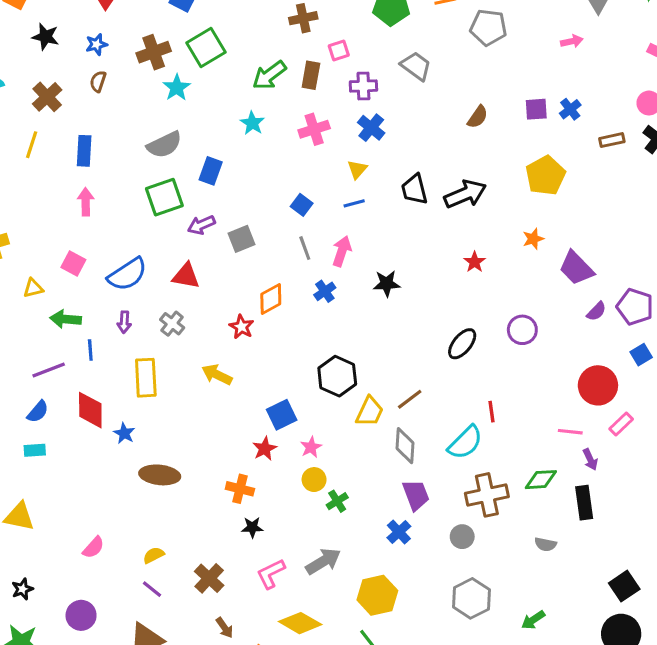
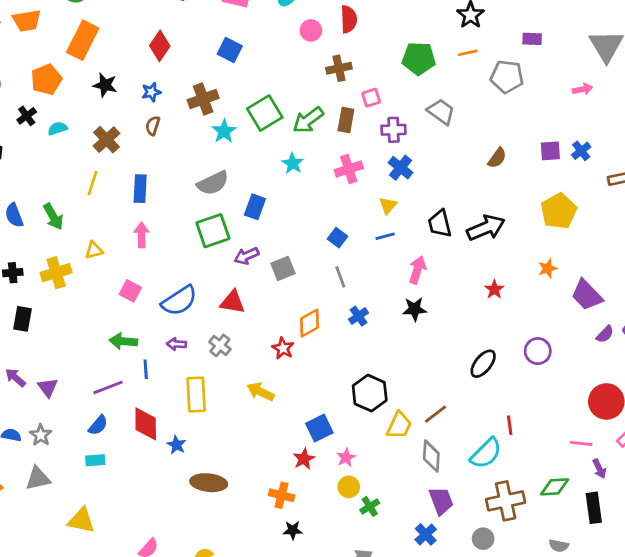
green square: (206, 47) -> (265, 113), moved
pink arrow: (342, 251) -> (417, 270), moved
yellow triangle: (33, 288) -> (94, 250), moved
purple arrow: (124, 322) -> (177, 344), turned 90

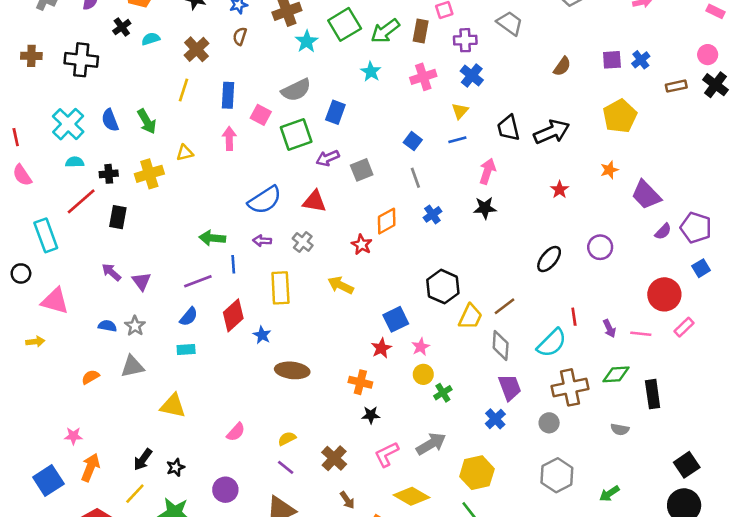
pink square: (130, 291) -> (261, 115), moved
red diamond: (146, 424) -> (233, 315), turned 48
purple arrow: (599, 469) -> (609, 328), moved

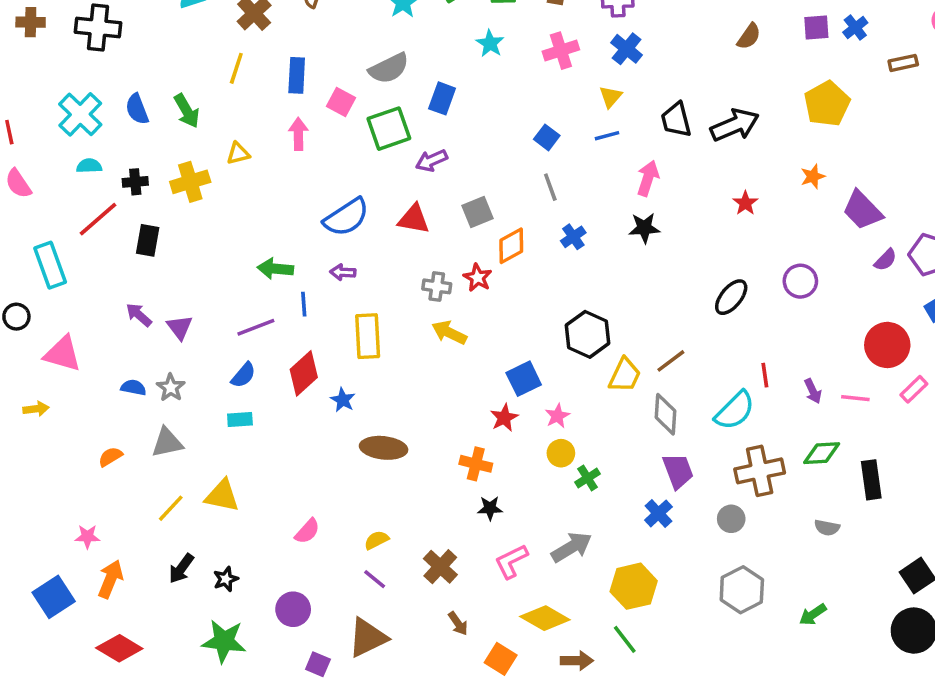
gray square: (362, 170) -> (478, 212), moved
gray cross: (303, 242) -> (437, 286), moved, turned -30
yellow line: (135, 494) -> (171, 508), moved

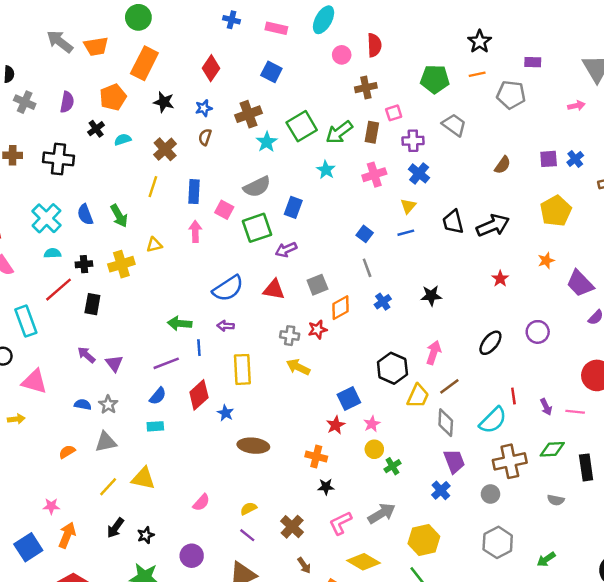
pink arrow: (648, 178) -> (434, 352), moved
red star: (478, 278) -> (317, 329), turned 30

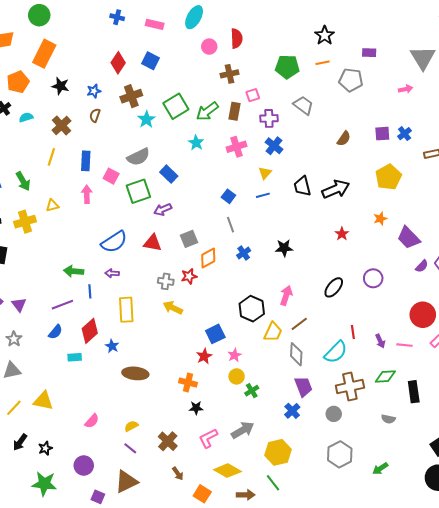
red diamond: (211, 68) -> (118, 63), moved
blue rectangle: (293, 207) -> (169, 174), turned -66
cyan rectangle: (155, 426) -> (75, 357), moved

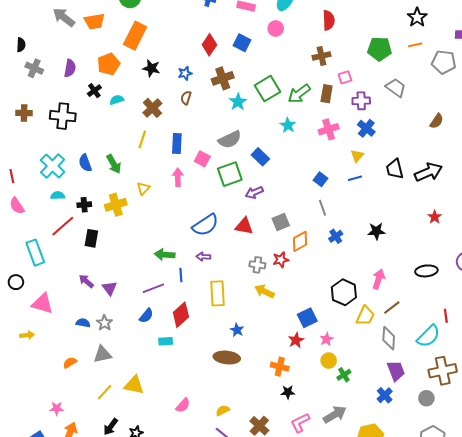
pink circle: (209, 47) -> (276, 28), moved
yellow triangle: (52, 205) -> (143, 188), turned -32
black ellipse: (334, 287) -> (426, 271), turned 45
blue star: (112, 346) -> (237, 330), moved

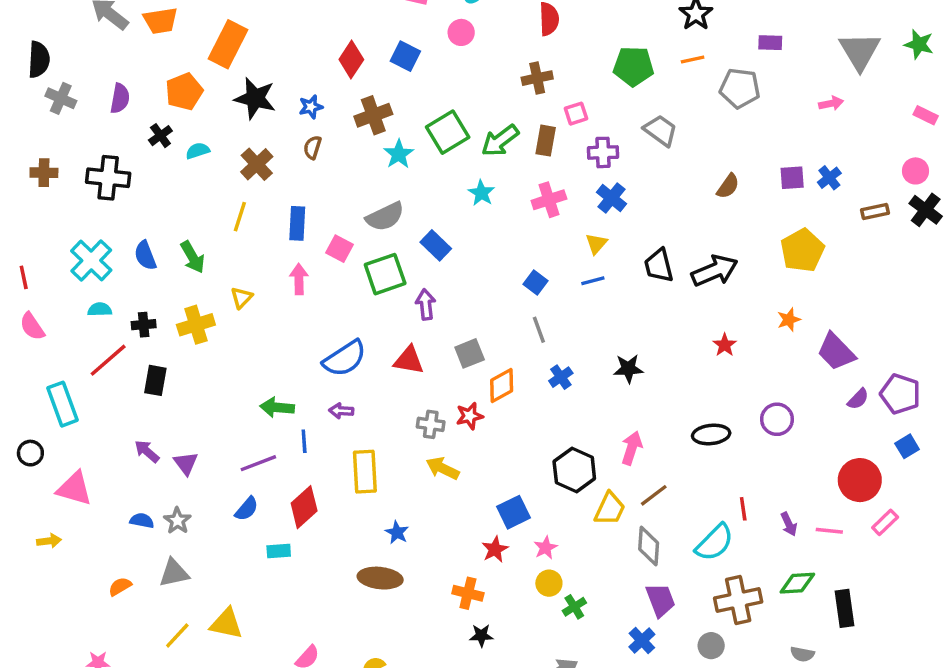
black semicircle: (21, 45) -> (39, 60), size x1.5
black star: (151, 68) -> (255, 98), size x1.4
purple arrow: (254, 192) -> (426, 304), turned 108

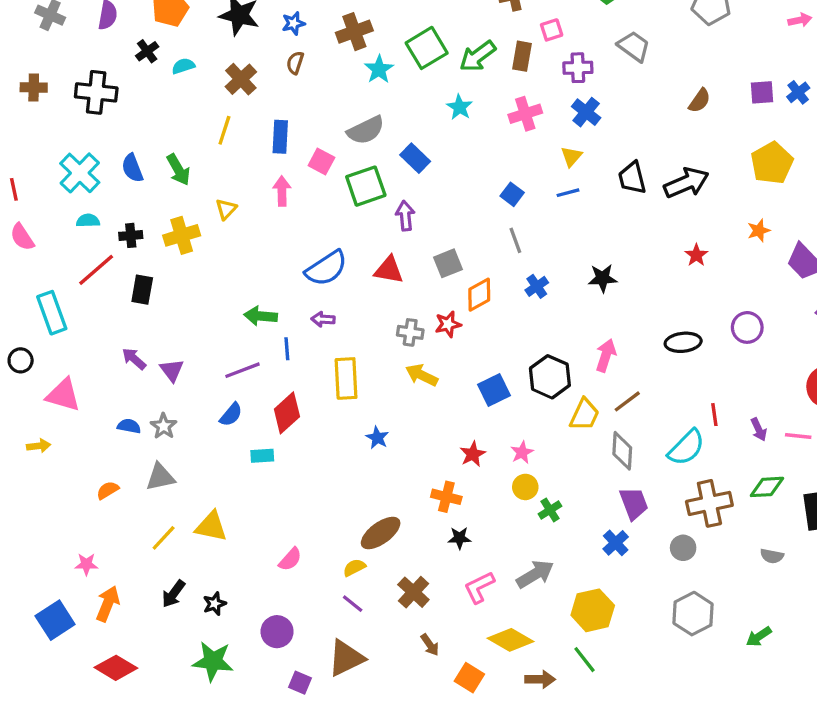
blue square: (513, 512) -> (494, 390), moved
brown ellipse: (380, 578) -> (381, 533), moved, turned -42

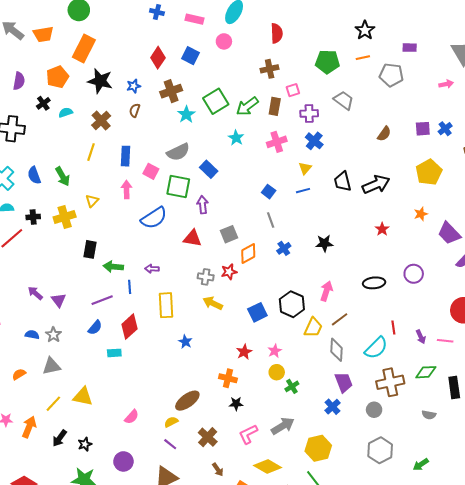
green square: (366, 186) -> (178, 187), turned 30
blue semicircle: (326, 268) -> (154, 218), moved
black rectangle: (142, 290) -> (90, 249), moved
orange arrow: (108, 604) -> (29, 427), moved

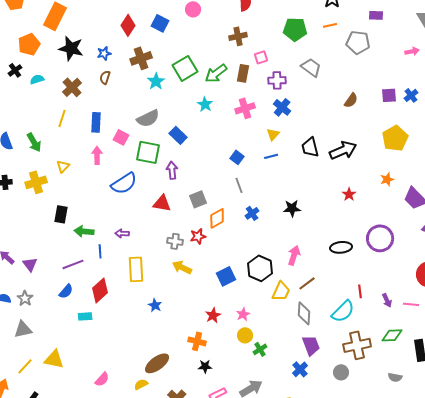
purple circle: (414, 274) -> (380, 238), size x1.4

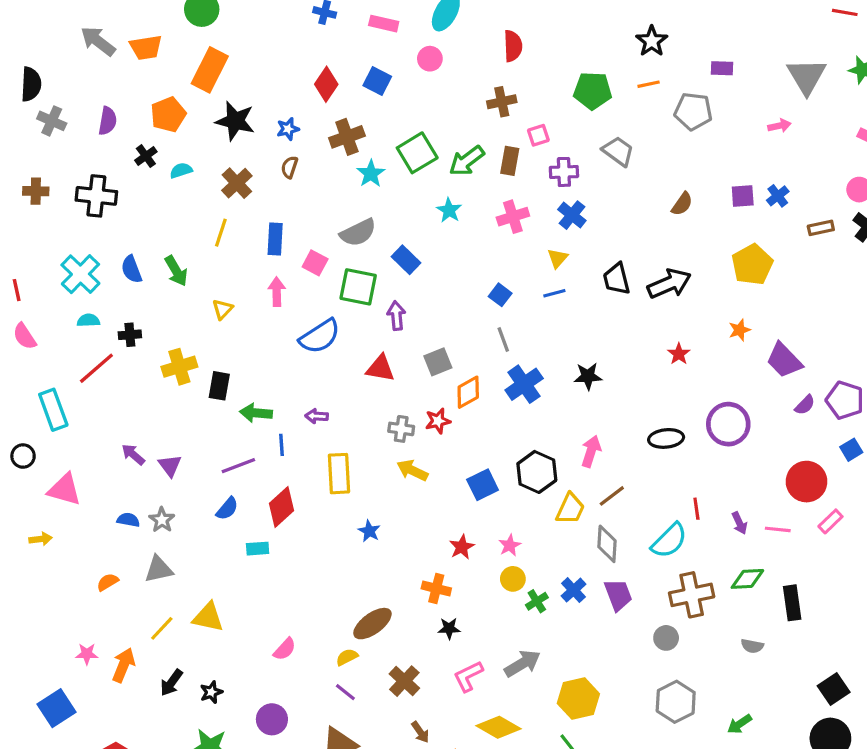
yellow cross: (36, 182) -> (179, 367), moved
blue cross: (252, 213) -> (524, 384), size x1.6
blue cross: (300, 369) -> (574, 590), moved

